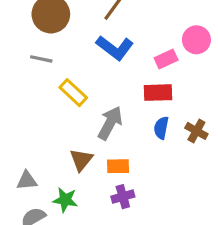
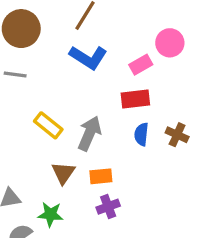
yellow rectangle: (73, 93) -> (48, 125), moved

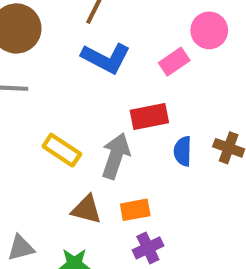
red rectangle: (135, 99) -> (149, 116), moved
brown triangle: (63, 173) -> (86, 209), turned -45

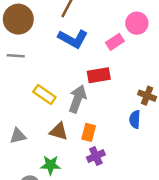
blue semicircle: (183, 151) -> (135, 119), moved
orange rectangle: (135, 210) -> (89, 132), turned -66
gray triangle: (21, 248) -> (18, 136), moved

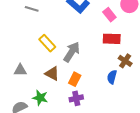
pink rectangle: (115, 42) -> (109, 15), turned 72
red rectangle: (99, 75) -> (112, 39), moved

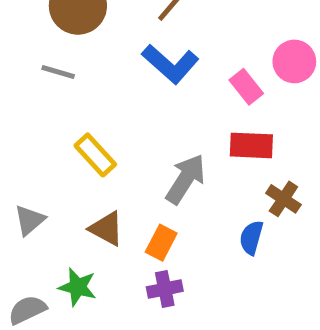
gray arrow: (72, 52) -> (186, 179), moved
gray triangle: (20, 70) -> (30, 220), turned -40

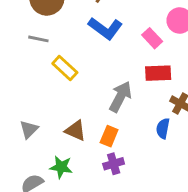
yellow rectangle: (95, 155) -> (65, 68), moved

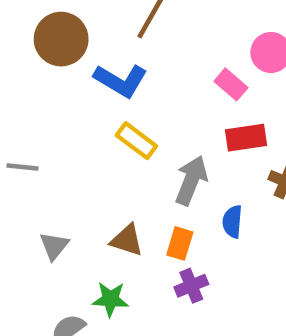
blue L-shape: (105, 28) -> (121, 81), moved
gray line: (38, 39) -> (23, 167), moved
yellow rectangle: (65, 68) -> (136, 141), moved
blue semicircle: (163, 128) -> (232, 222), moved

